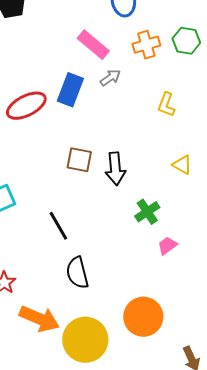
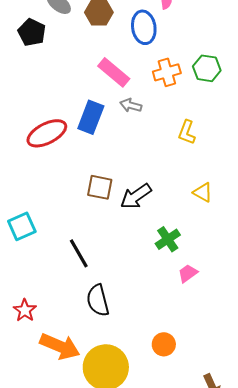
gray arrow: (110, 78) -> (131, 105), turned -130
black arrow: (115, 169) -> (136, 196), turned 60
orange circle: (143, 317) -> (164, 344), size x0.6

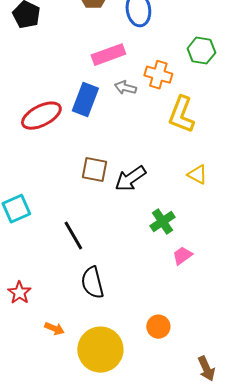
pink rectangle: (114, 72) -> (108, 55), turned -60
orange cross: (167, 72) -> (158, 75), moved, turned 32
yellow L-shape: (187, 132) -> (181, 115), size x1.5
orange arrow: (60, 346) -> (54, 329), size x0.5

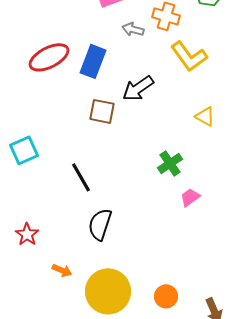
blue rectangle: (85, 100) -> (93, 61), moved
yellow L-shape: (181, 115) -> (189, 56), turned -57
black arrow: (130, 179) -> (138, 88), moved
black semicircle: (92, 283) -> (100, 224), turned 32
orange circle: (158, 327) -> (166, 296), moved

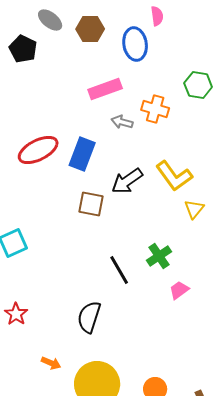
yellow L-shape: (189, 56) -> (174, 176), moved
yellow triangle: (205, 116) -> (194, 209), turned 40
black line: (81, 177) -> (119, 270), moved
red star: (27, 234) -> (16, 314), moved

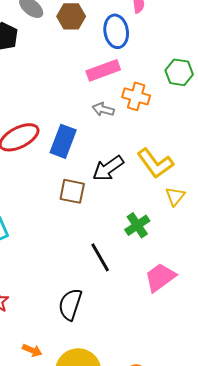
pink rectangle: (105, 89) -> (103, 70), moved
green cross: (159, 256) -> (137, 225), moved
pink trapezoid: (179, 290) -> (160, 277), size x1.6

